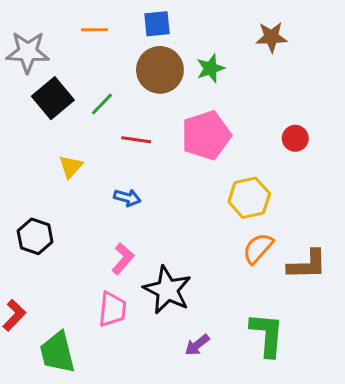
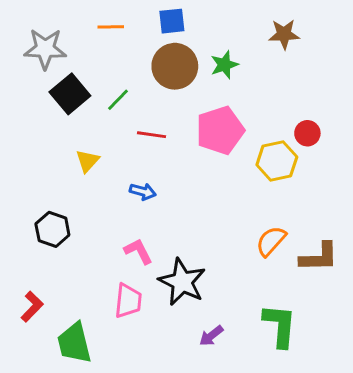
yellow hexagon: (249, 198) -> (277, 161), moved
pink L-shape: (123, 259) -> (138, 251), turned -68

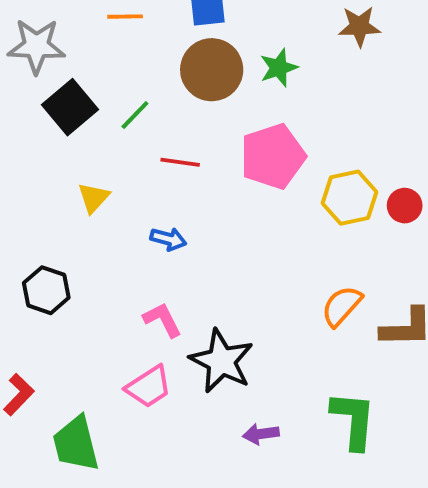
red circle: (307, 133) -> (405, 206), moved
pink trapezoid: (128, 301) -> (149, 387), turned 51
purple arrow: (211, 336) -> (261, 434), turned 30

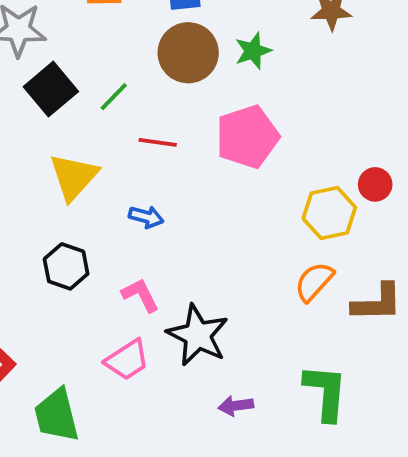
yellow triangle: (94, 198) -> (74, 177), size x1.6
yellow hexagon: (349, 198) -> (329, 213), moved
black hexagon: (46, 290) -> (66, 266), moved

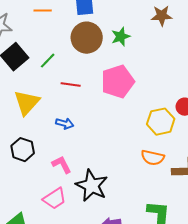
orange semicircle: (314, 282) -> (153, 158), turned -120

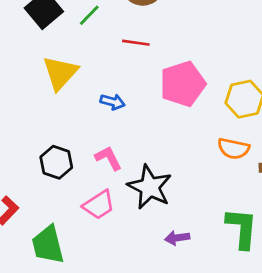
pink pentagon: (118, 82) -> (183, 84), moved
red line: (71, 85) -> (136, 43), moved
black hexagon: (23, 150) -> (56, 162), moved

